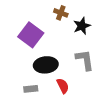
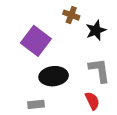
red semicircle: (63, 86) -> (92, 101), moved

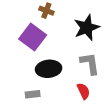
brown cross: (71, 15) -> (46, 11), moved
black star: (96, 30) -> (87, 28), size x1.4

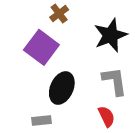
brown cross: (46, 11) -> (59, 14), turned 32
black ellipse: (49, 69) -> (62, 88), turned -60

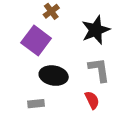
black ellipse: (62, 88) -> (54, 76), turned 76

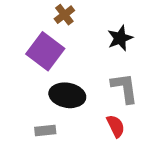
black star: (96, 30) -> (120, 38), size x0.7

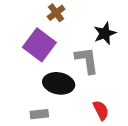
gray L-shape: (125, 88) -> (87, 60), moved

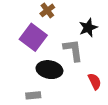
red semicircle: (101, 110) -> (95, 81), moved

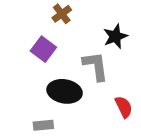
purple square: (33, 37) -> (43, 49), size x0.7

